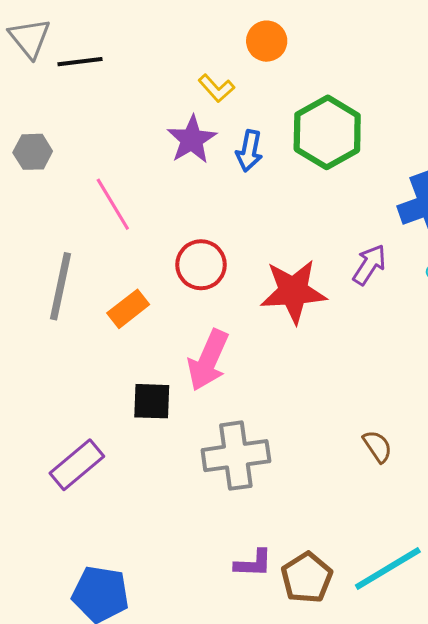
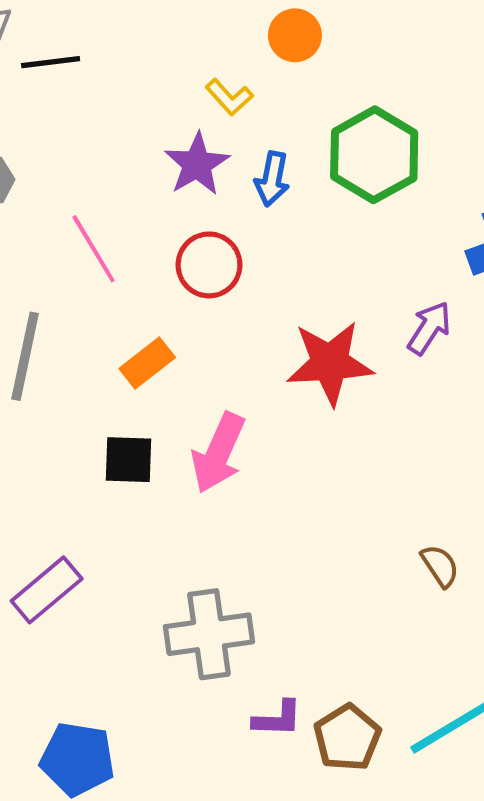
red circle: (201, 265) -> (209, 265), moved
orange rectangle: (128, 309) -> (147, 363), moved
black square: (152, 401) -> (128, 460), moved
gray cross: (236, 456) -> (209, 634), moved

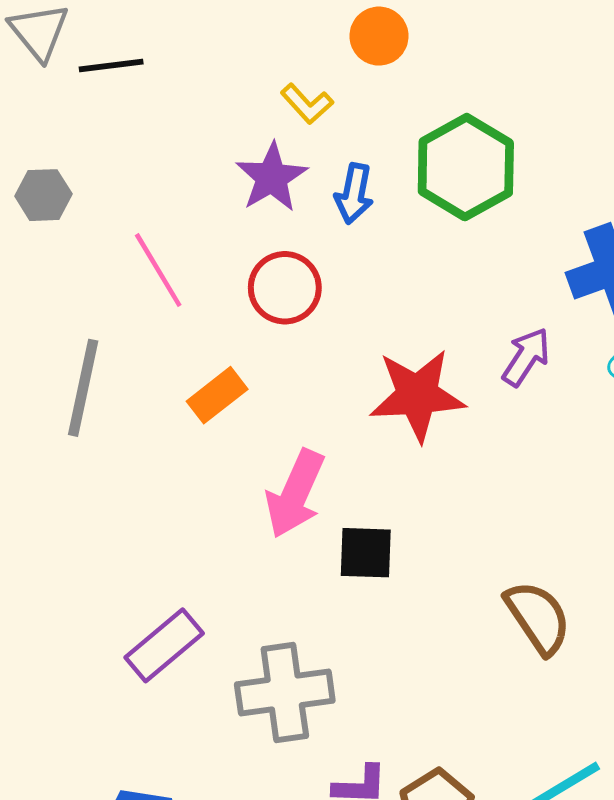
black square: (128, 460) -> (366, 553), moved
brown semicircle: (440, 566) -> (538, 617), size x1.6
purple rectangle: (47, 590) -> (164, 645), moved

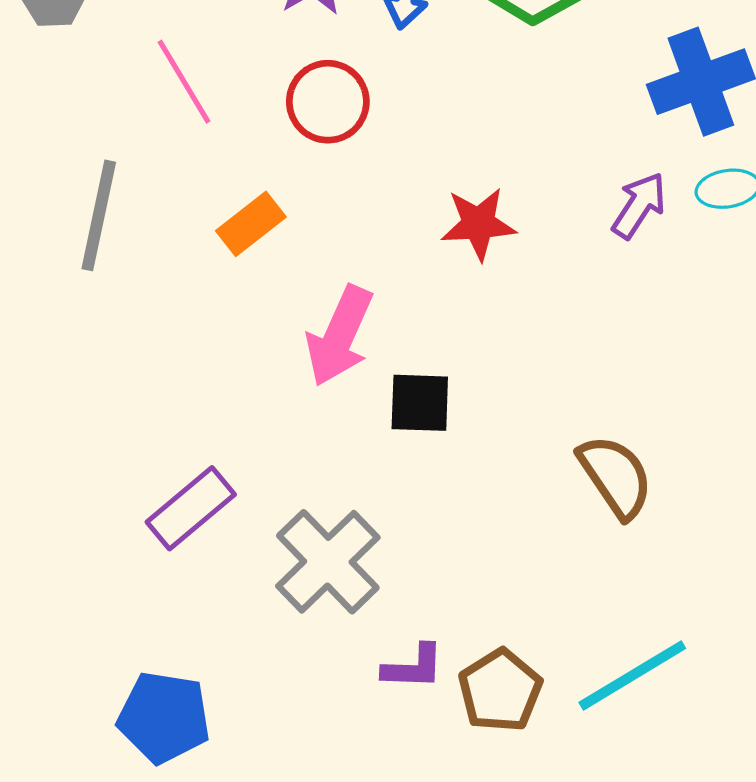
purple arrow: (526, 357) -> (639, 205), moved
red star: (417, 395) -> (478, 224), size x0.7
gray cross: (285, 692) -> (328, 562), turned -36

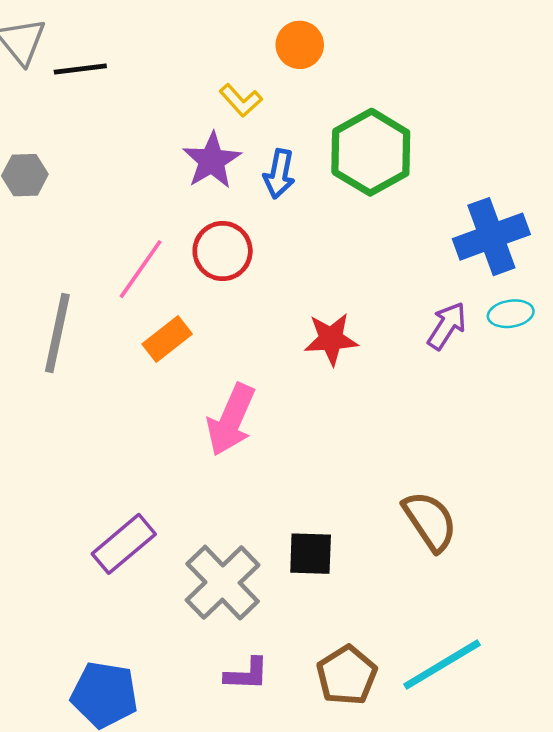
pink line: (184, 82) -> (141, 269), moved, turned 66
black square: (420, 403) -> (311, 554), moved
purple L-shape: (413, 667) -> (247, 674), moved

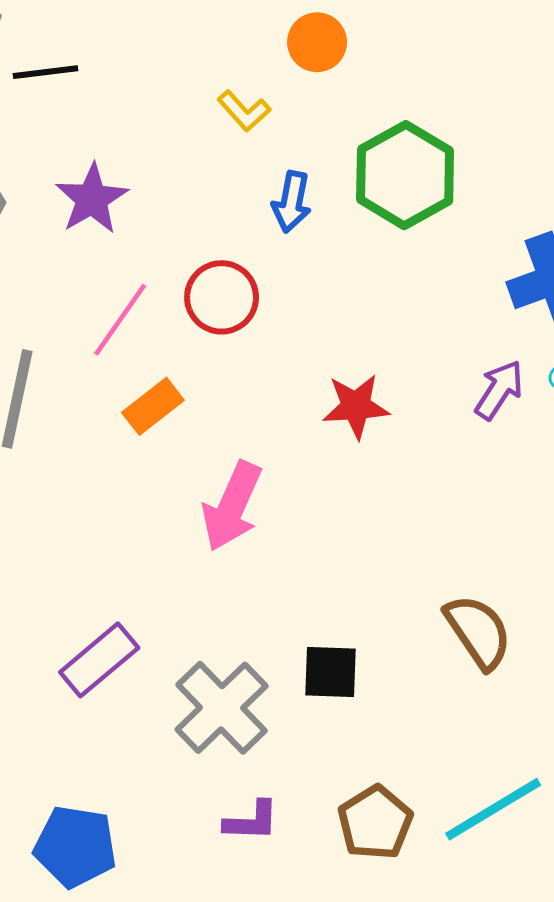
purple star: (212, 161) -> (92, 199), moved

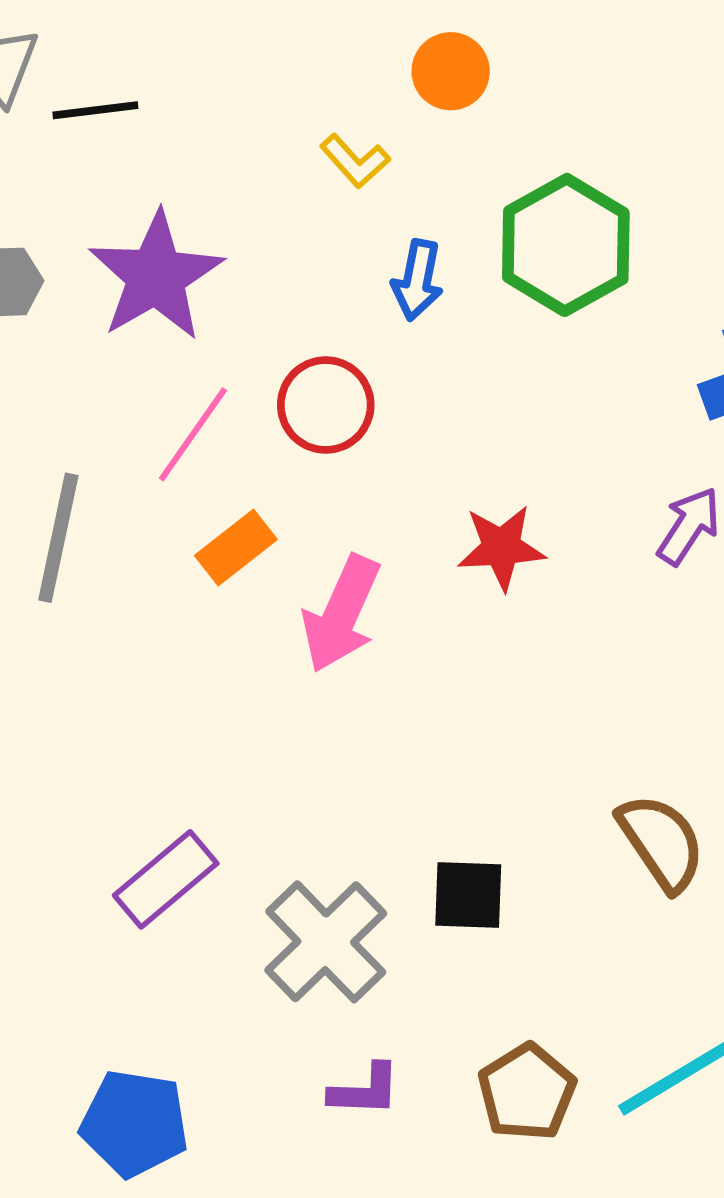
purple star: (92, 199) -> (156, 276), size x1.4
pink arrow: (232, 506) -> (341, 614), moved

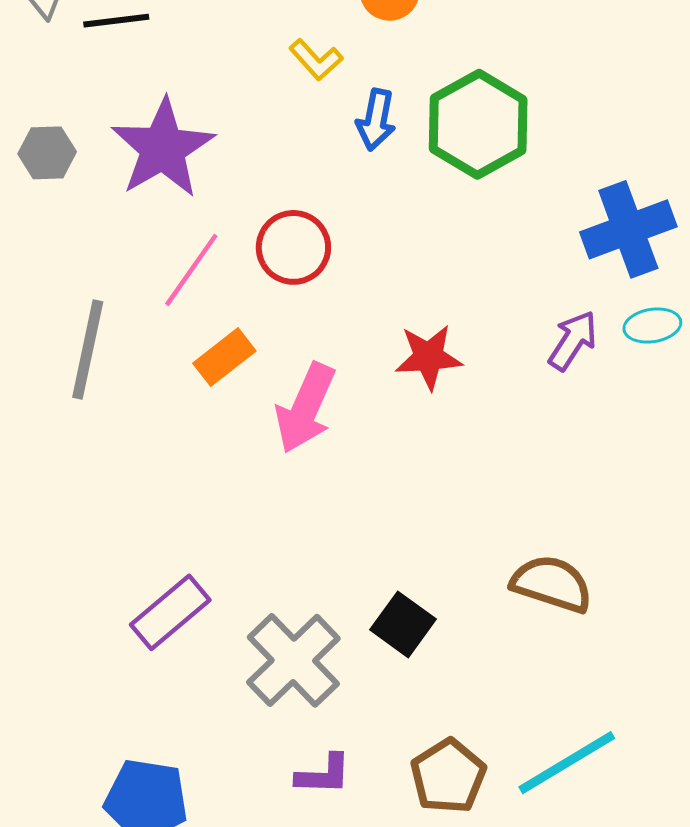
blue arrow: (417, 280) -> (376, 120), moved
brown semicircle: (661, 842) -> (552, 584), turned -38
black square: (468, 895) -> (403, 624), turned 34

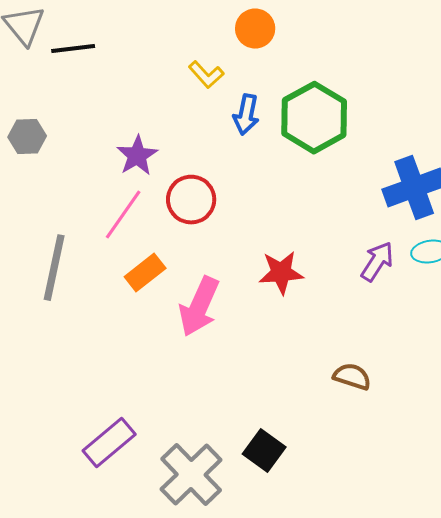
purple star: (163, 148) -> (137, 156), moved, size x0.6
brown semicircle: (552, 584) -> (352, 377), moved, size x0.7

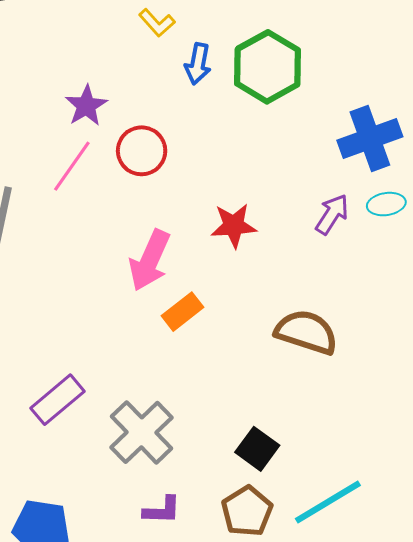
orange rectangle: (145, 273) -> (182, 312), moved
brown semicircle: (352, 377) -> (306, 332), size x1.6
black square: (264, 451) -> (257, 449), moved

